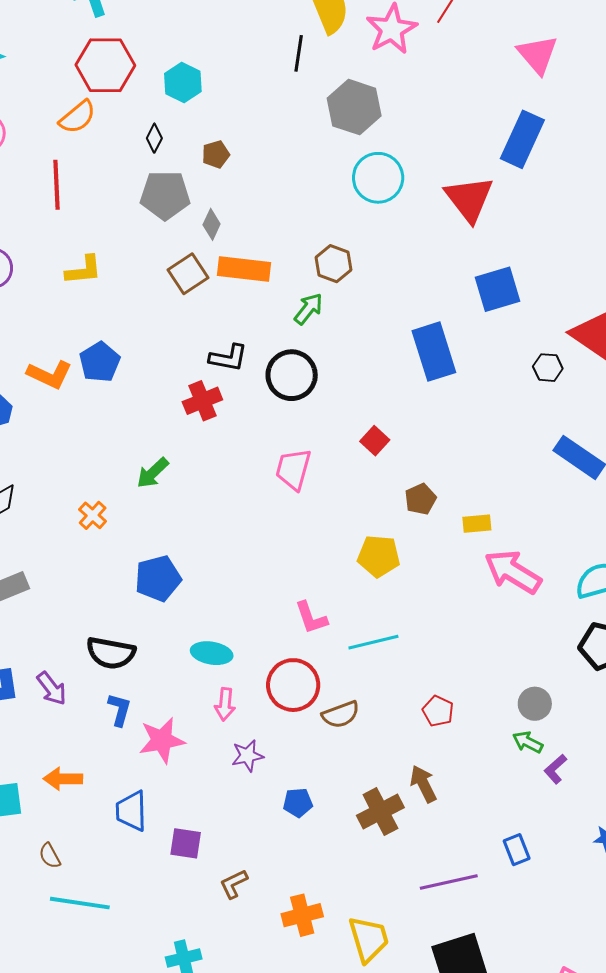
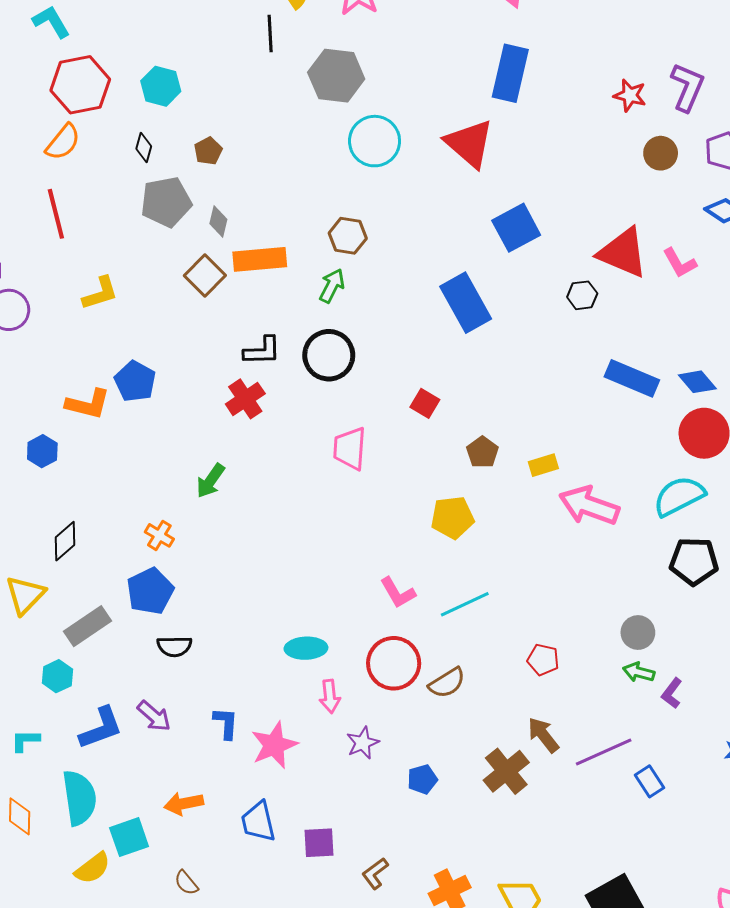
blue pentagon: (158, 578) -> (150, 591), moved
black semicircle: (111, 653) -> (174, 646), moved, size x0.7
purple line: (449, 882) -> (604, 752), moved

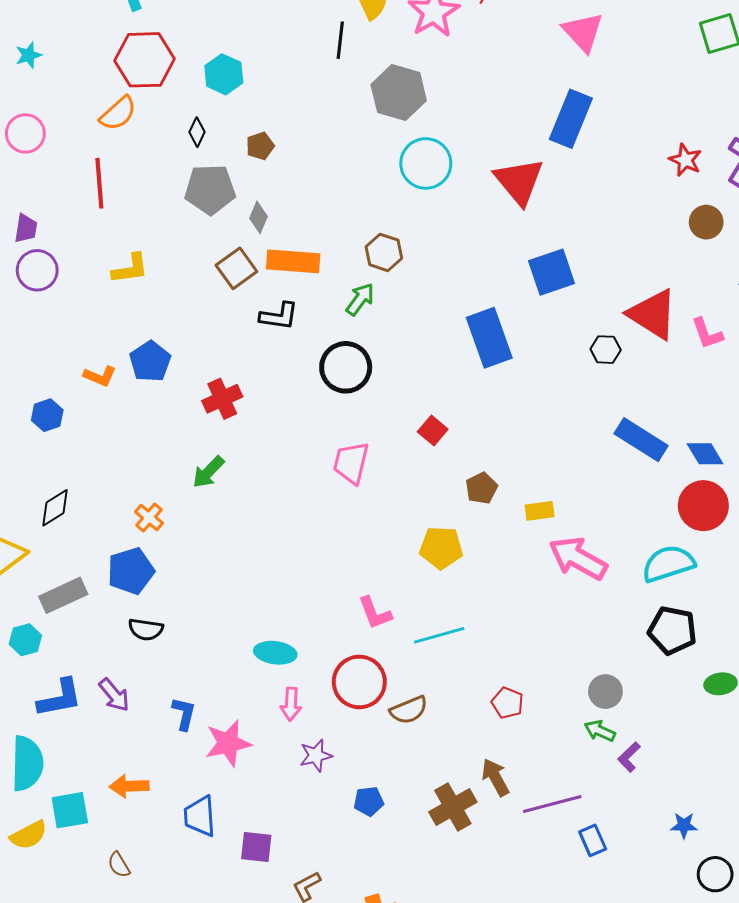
black L-shape: (262, 351) -> (279, 316), moved
red cross: (245, 399) -> (222, 399), moved
orange L-shape: (88, 404) -> (100, 376), size x0.7

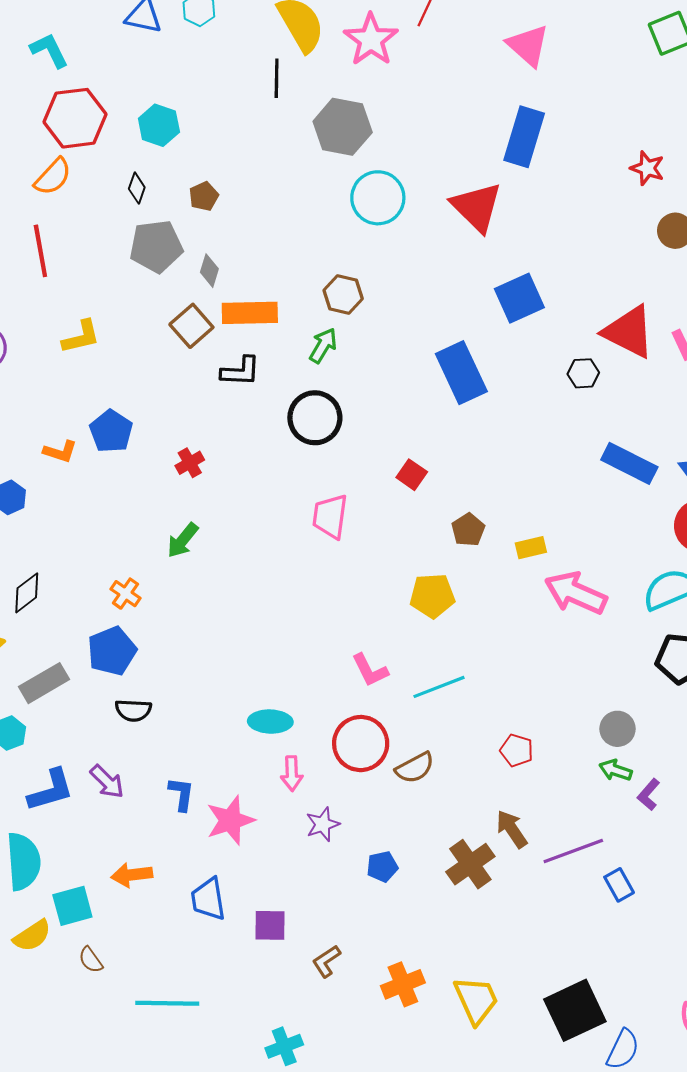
red cross: (222, 399) -> (190, 463), size x0.7
brown semicircle: (119, 865) -> (91, 960), moved

